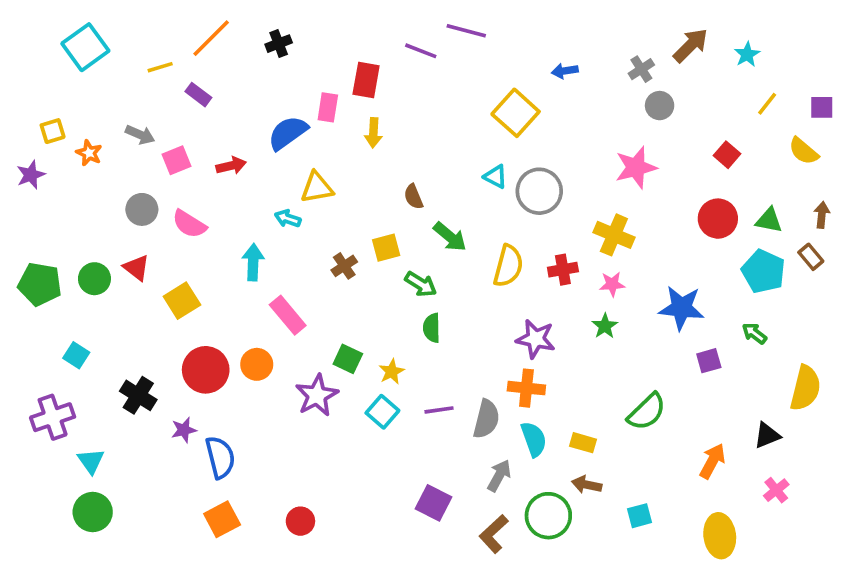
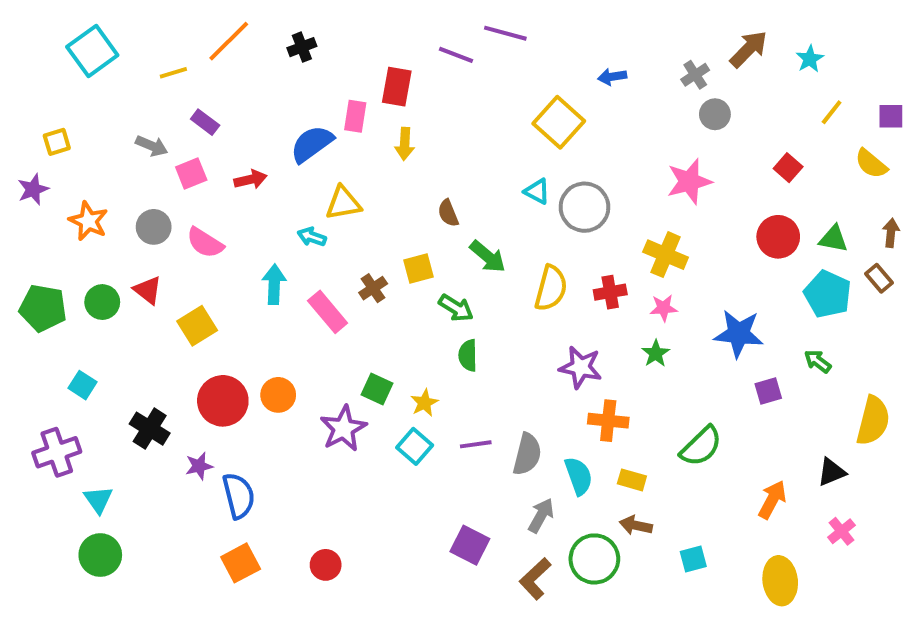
purple rectangle: (198, 95) -> (205, 122), moved
orange star: (89, 153) -> (88, 221), moved, size x1.4
pink rectangle: (288, 315) -> (328, 312), moved
orange cross: (526, 388) -> (608, 421), moved

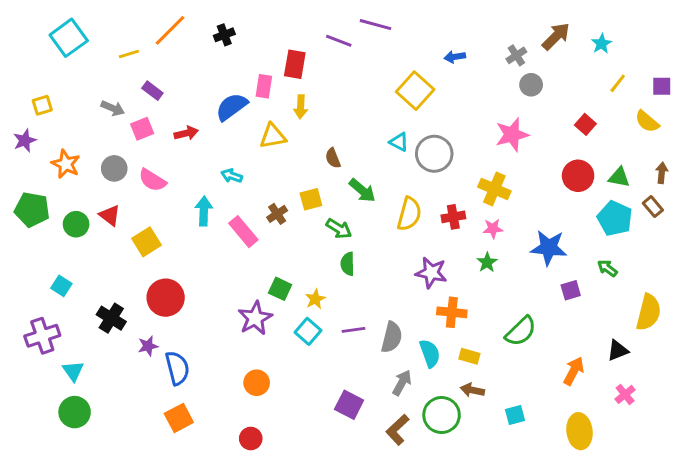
yellow triangle: (343, 203) -> (273, 136), moved
green pentagon: (43, 308) -> (32, 210), moved
orange circle: (278, 395) -> (257, 383), moved
red circle: (326, 565) -> (251, 439), moved

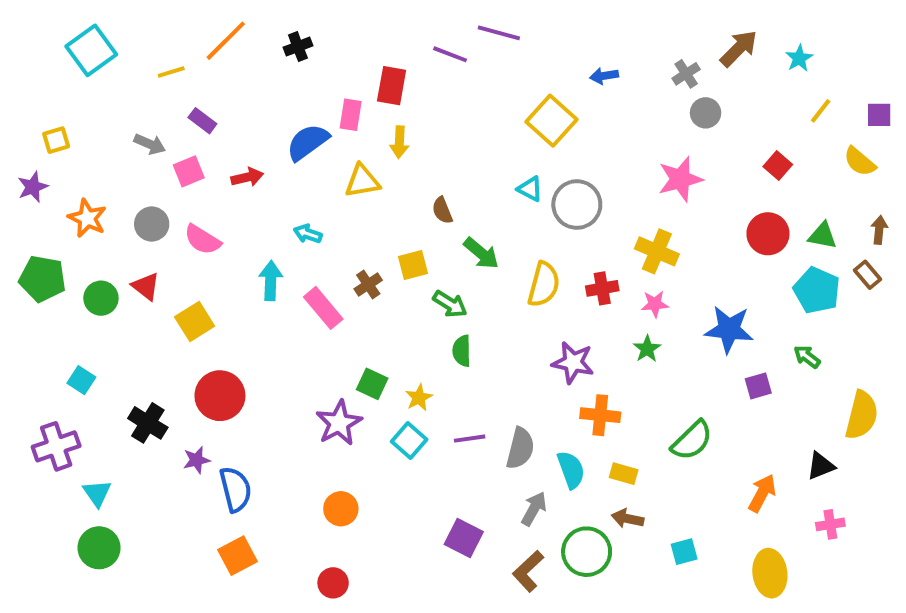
pink cross: (625, 394) -> (830, 524), turned 30

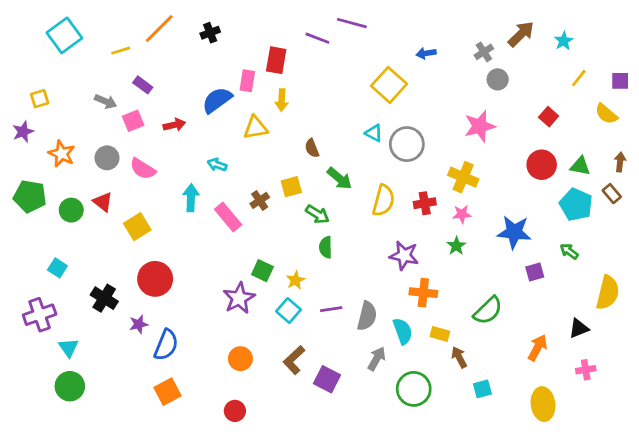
blue semicircle: (236, 489) -> (166, 345), turned 36
brown arrow: (628, 519) -> (459, 357), moved, turned 50
brown L-shape: (528, 571) -> (294, 360), moved

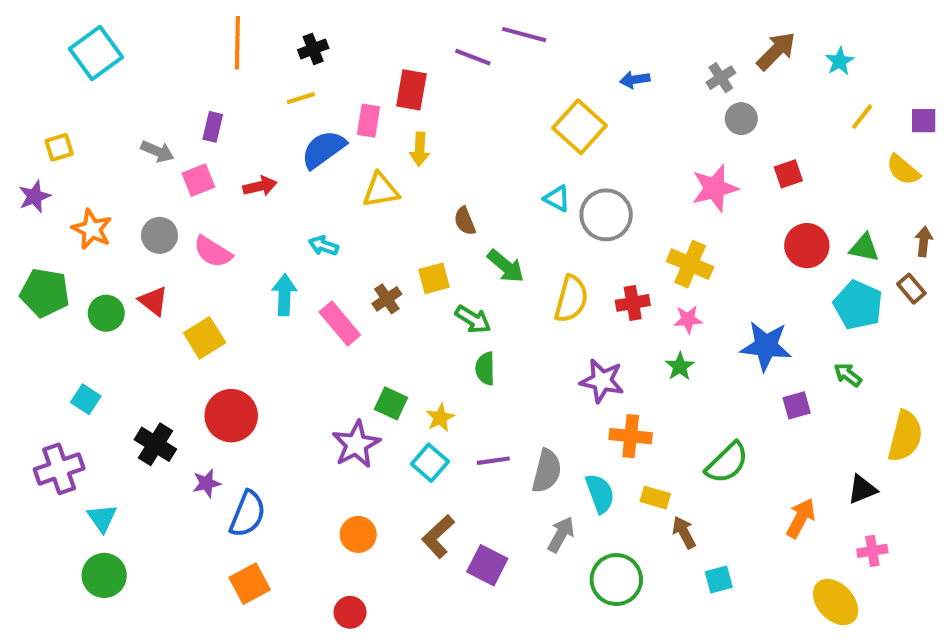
orange line: (159, 29) -> (237, 43), turned -44
yellow line: (121, 51) -> (301, 98), moved
purple rectangle: (143, 85) -> (213, 127), turned 66
red square: (549, 117) -> (788, 174), moved, turned 30
yellow ellipse: (543, 404) -> (836, 602), moved, turned -36

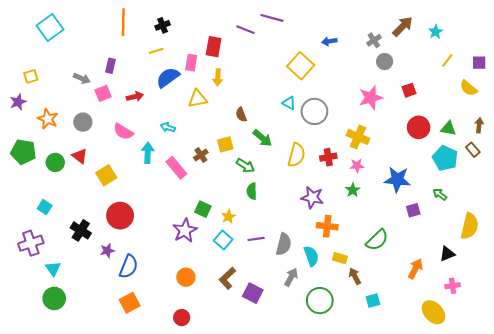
pink semicircle: (213, 252) -> (123, 132), moved

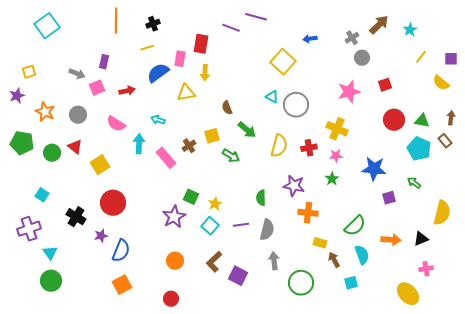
green semicircle: (252, 191) -> (261, 198), moved
cyan semicircle: (311, 256) -> (362, 255), moved
orange arrow: (415, 269) -> (391, 240), moved, turned 66
gray arrow: (291, 277) -> (274, 261), turned -36

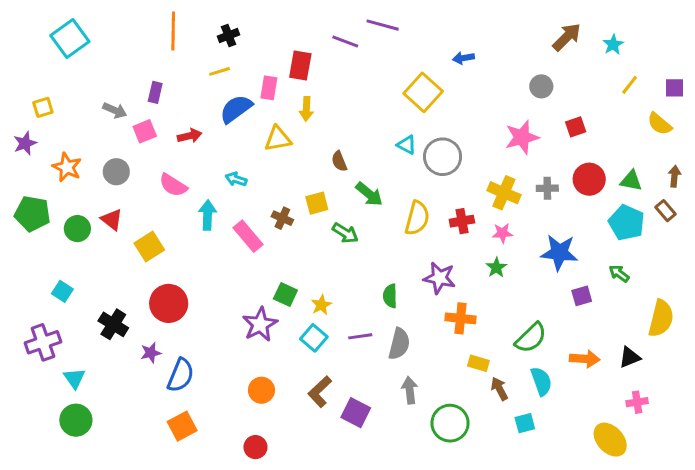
gray cross: (352, 38) -> (547, 188), moved, turned 32
brown cross: (189, 146) -> (282, 218), turned -32

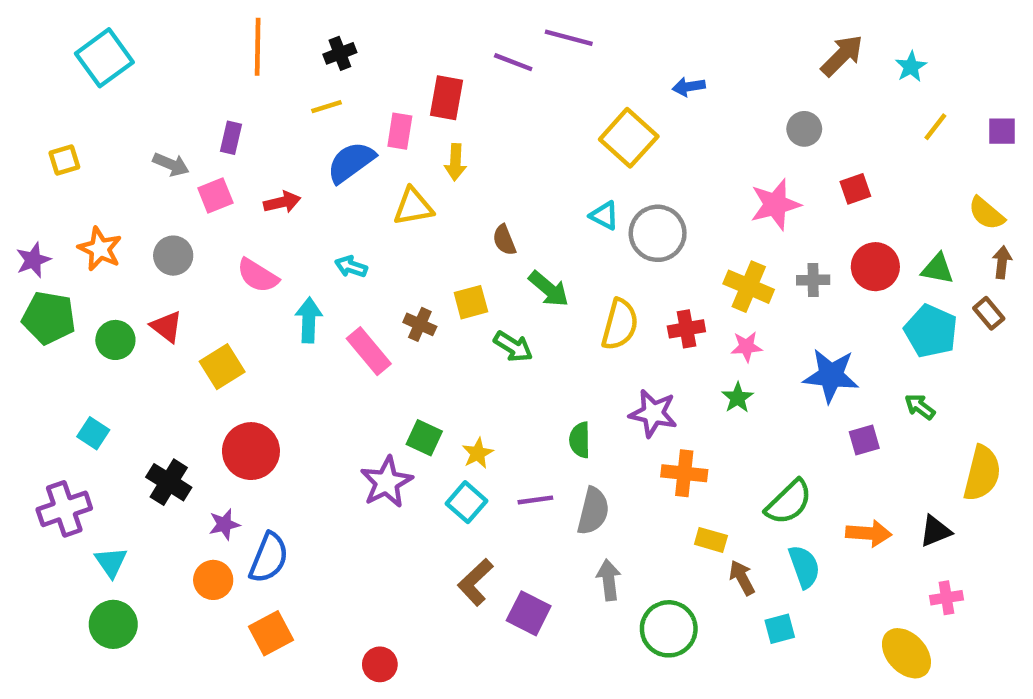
yellow semicircle: (660, 124) -> (986, 213), moved
purple star: (25, 143) -> (33, 260), moved
orange circle: (261, 390) -> (213, 580), moved

